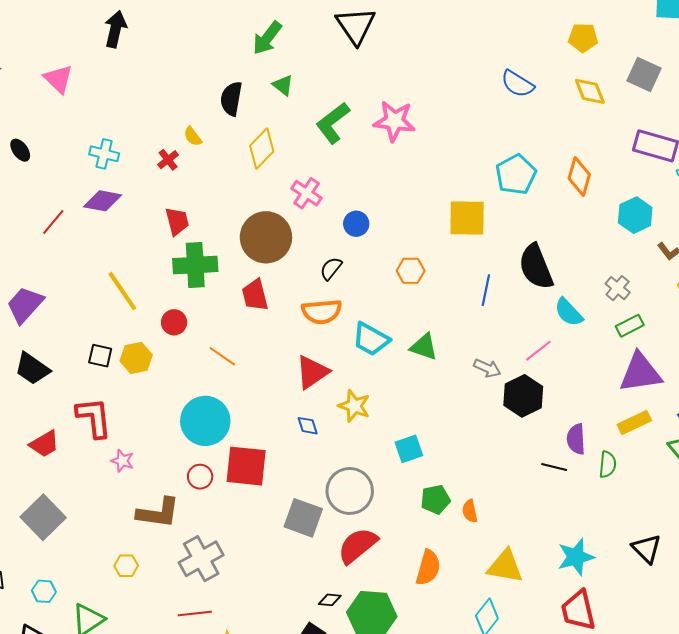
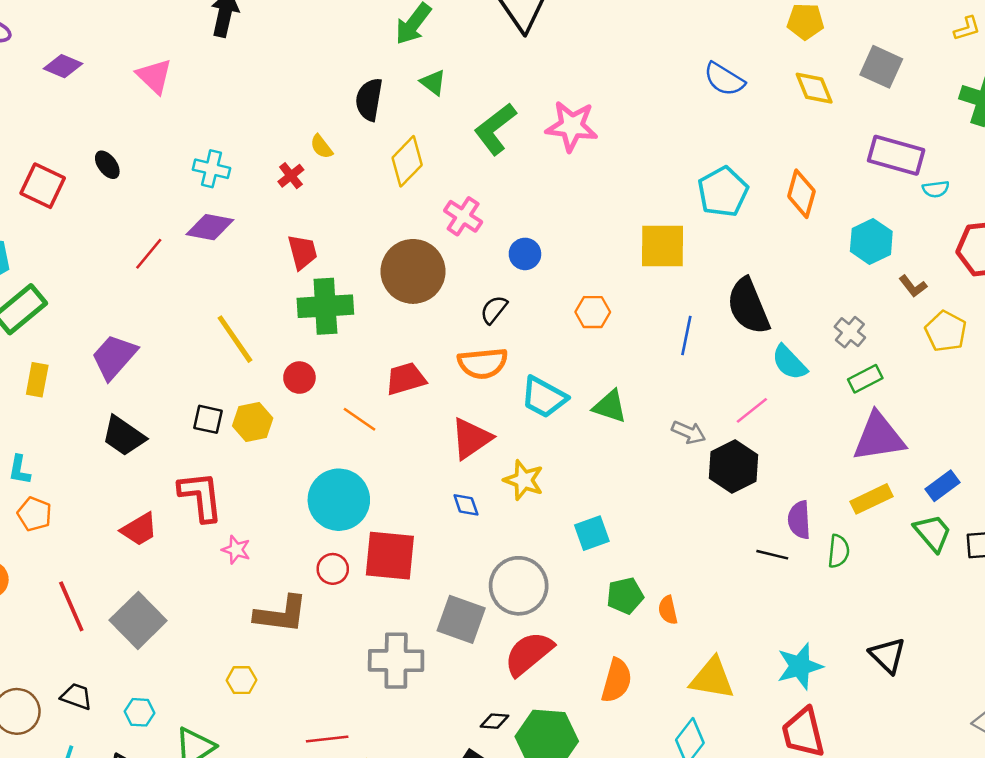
red trapezoid: (255, 295) -> (406, 379), moved, turned 88
gray cross: (201, 559) -> (396, 661), moved, turned 30

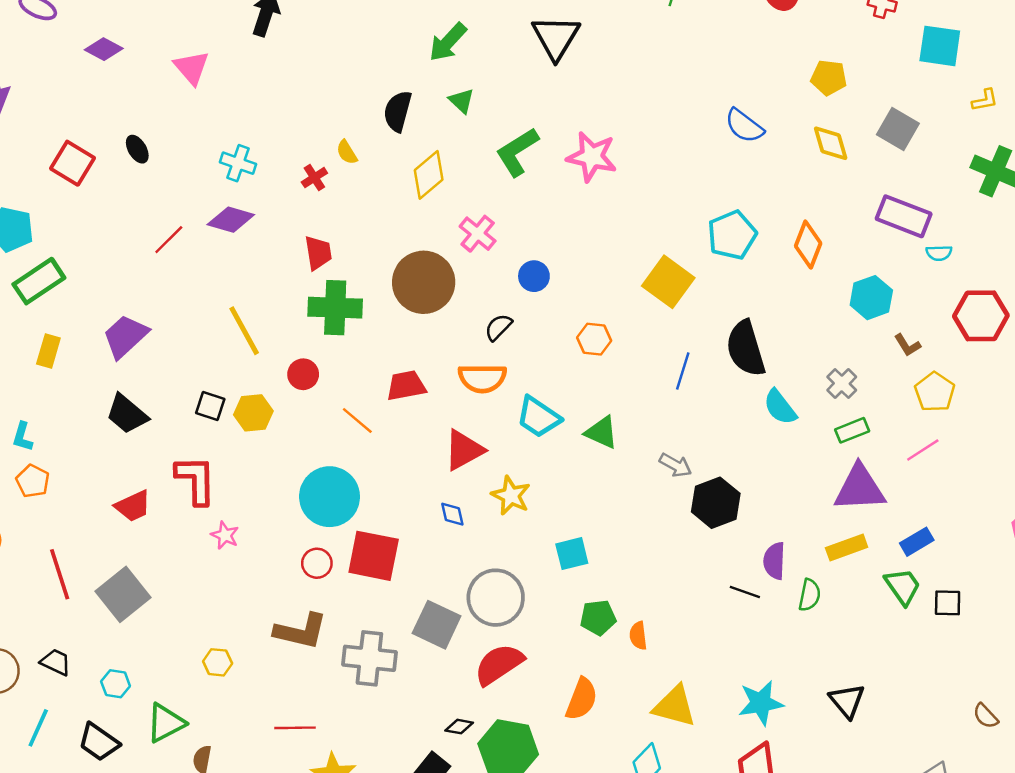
yellow square: (663, 246) -> (668, 282), turned 30
pink line: (752, 410) -> (923, 450), moved
brown L-shape: (281, 614) -> (301, 631), moved

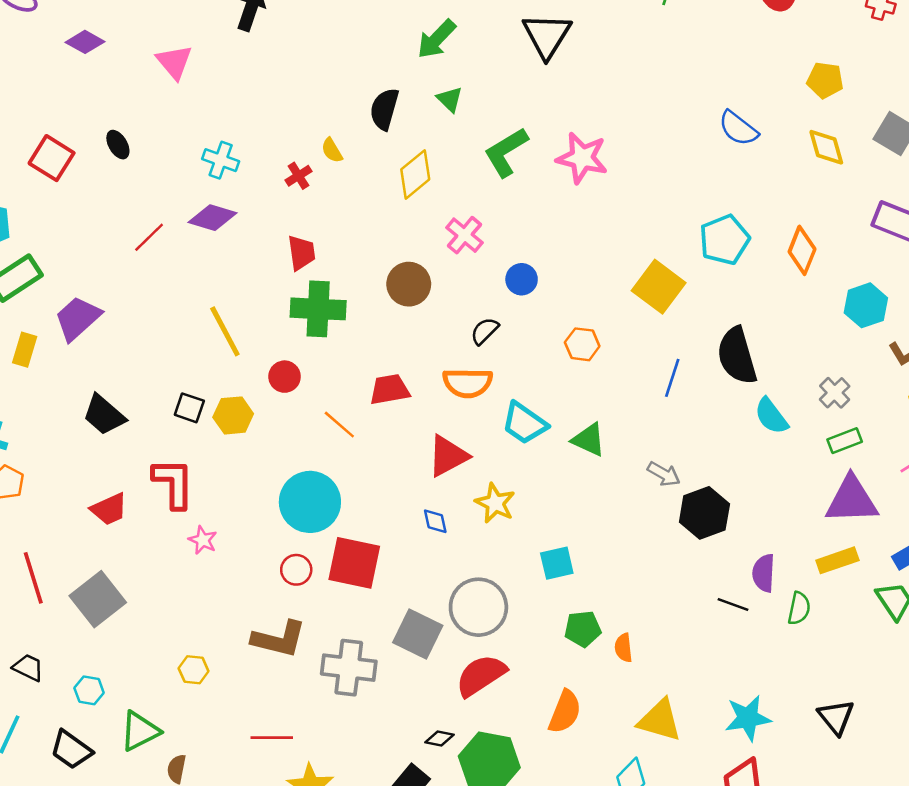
brown circle: (424, 282) -> (409, 284), size x0.7
purple trapezoid: (125, 336) -> (78, 318), moved

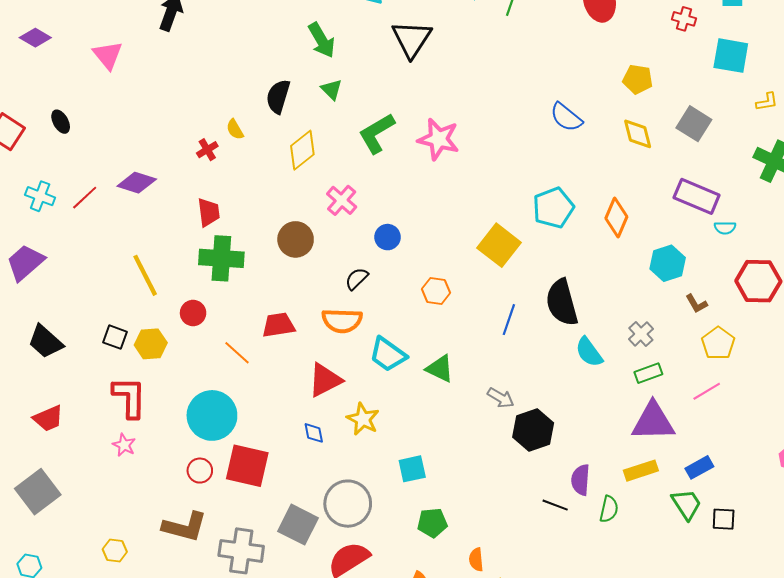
green arrow: (436, 39) -> (322, 40), turned -75
cyan cross: (221, 160) -> (40, 196), moved
red L-shape: (174, 483) -> (129, 397), moved
orange semicircle: (624, 648) -> (476, 560), moved

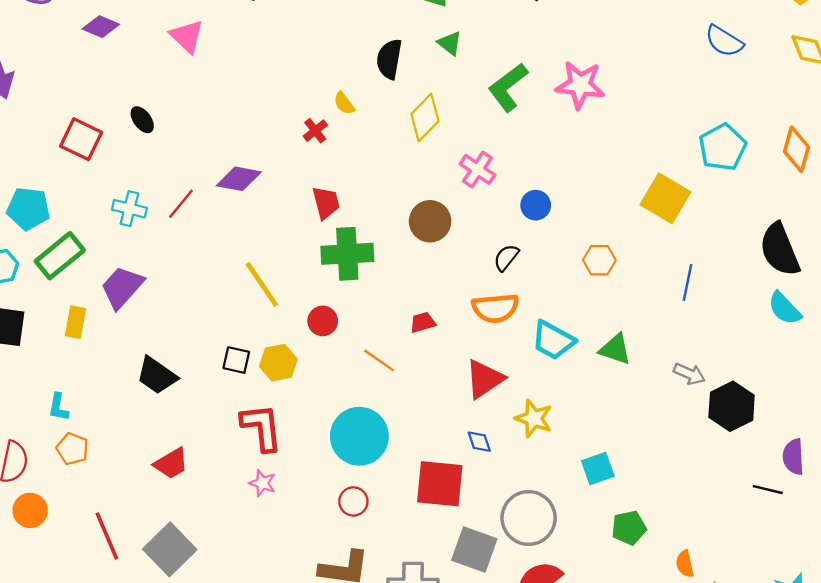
black semicircle: (562, 303) -> (780, 250), moved
red trapezoid: (278, 325) -> (423, 322), size x0.7
red square: (247, 466) -> (440, 484), moved

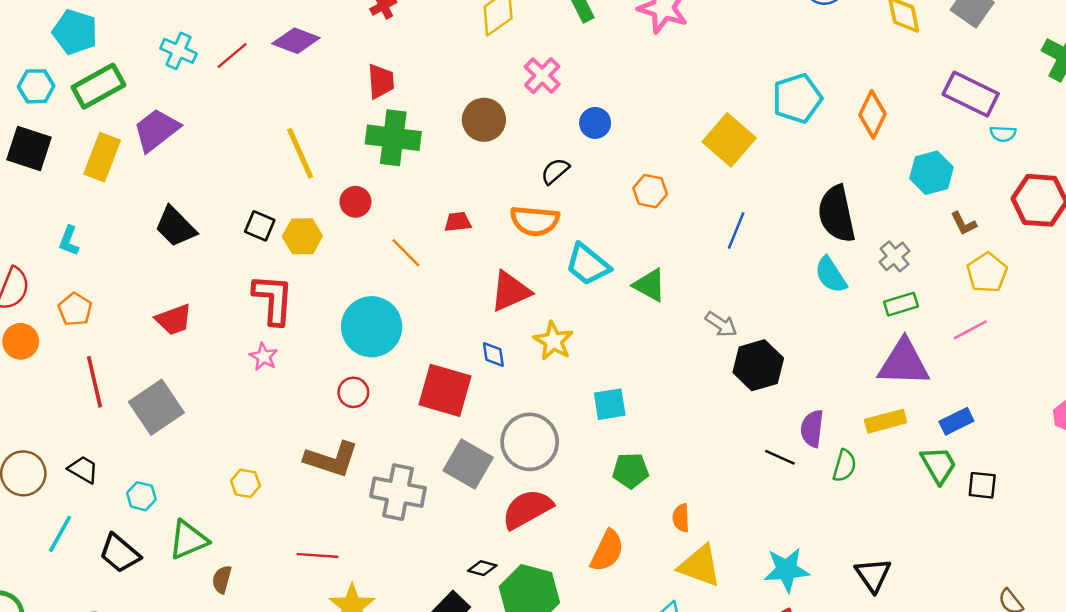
yellow rectangle: (75, 322) -> (102, 157), size x1.4
orange pentagon: (72, 449) -> (75, 309), moved

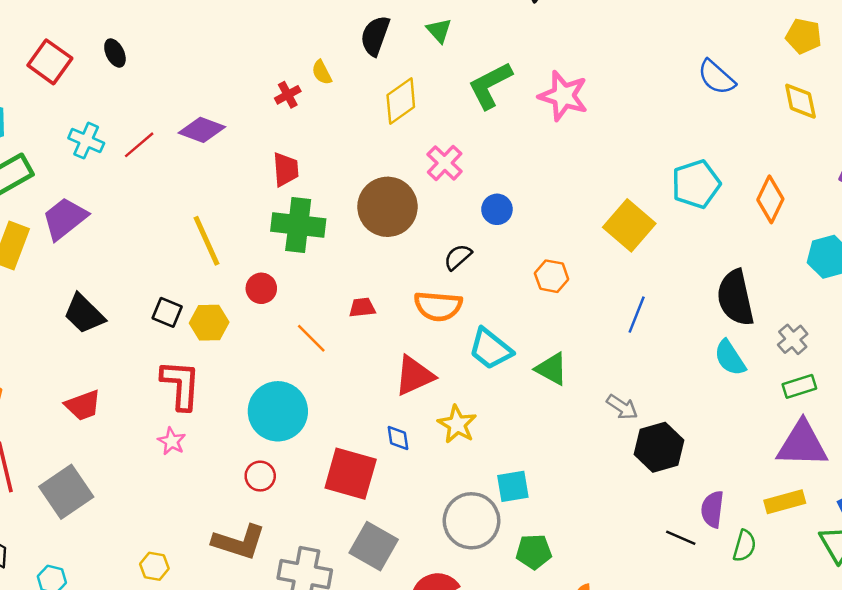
brown circle: (484, 120) -> (387, 207), size x1.4
gray circle: (530, 442) -> (472, 521), moved

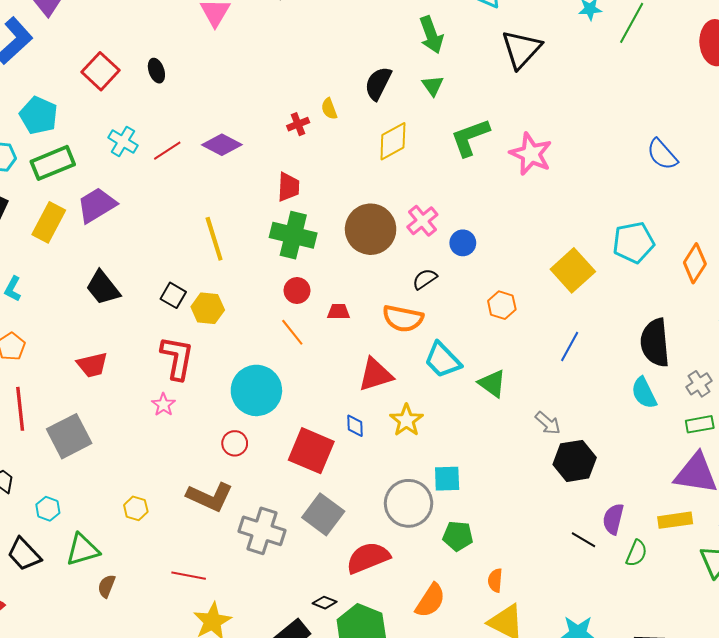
pink cross: (445, 163) -> (422, 221), moved
red circle: (261, 288) -> (297, 291), moved

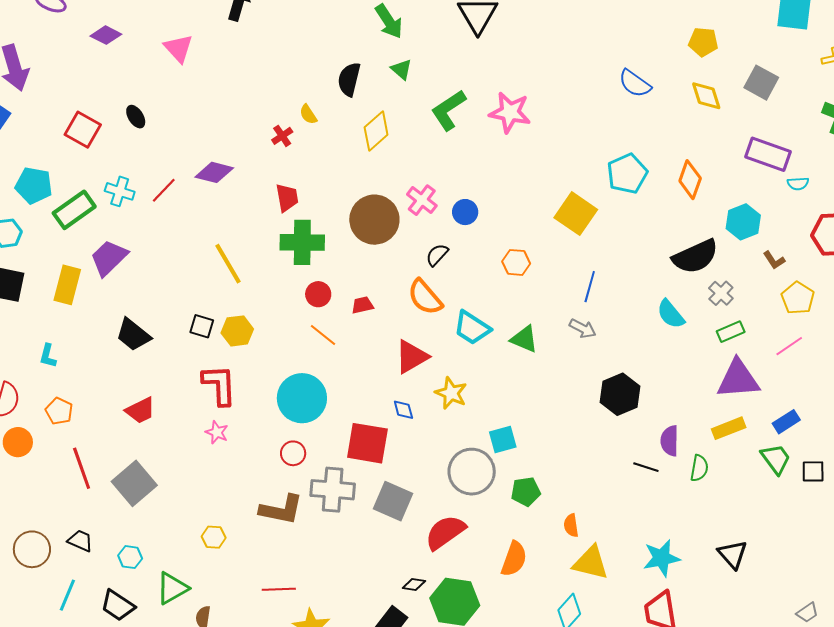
green rectangle: (53, 163) -> (74, 210), moved
orange semicircle: (403, 318) -> (425, 297), turned 51
black semicircle: (655, 343) -> (695, 257), moved, turned -96
gray arrow: (548, 423) -> (583, 328), moved
gray cross: (262, 531) -> (333, 490), moved

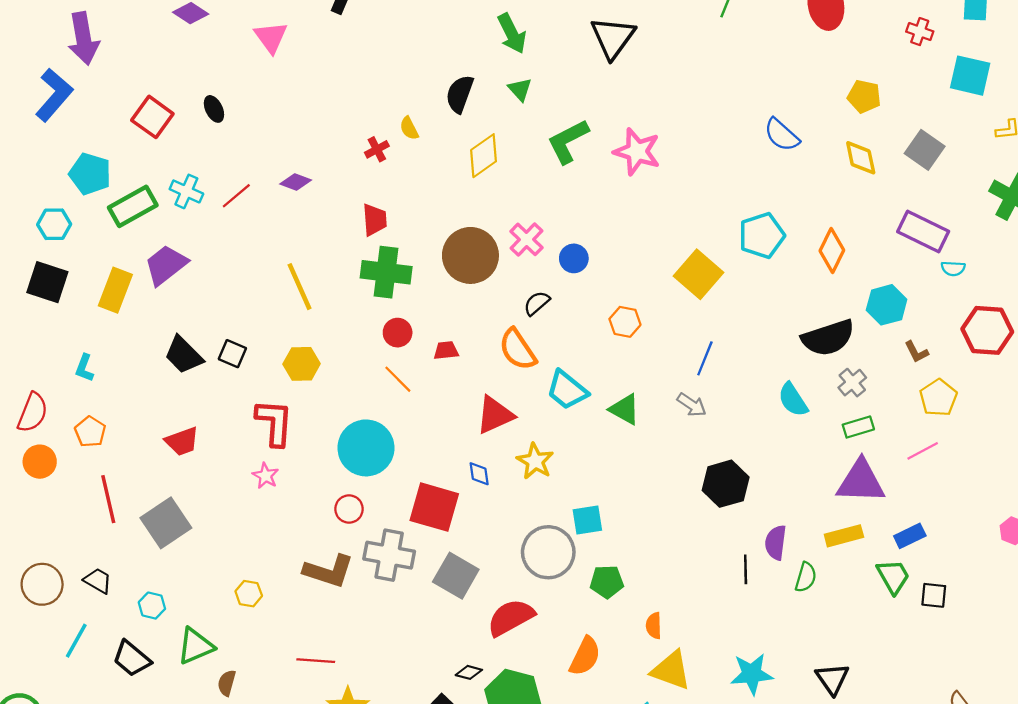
purple diamond: (214, 172) -> (296, 182), size x0.7
black square: (202, 326) -> (232, 354), moved
black line: (646, 467) -> (746, 569), turned 65

